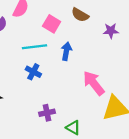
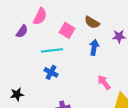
blue arrow: (66, 51) -> (94, 47), moved
pink arrow: (94, 83) -> (104, 82), size x0.7

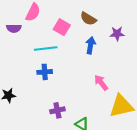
purple semicircle: (22, 31) -> (14, 28), turned 56
blue cross: (51, 72) -> (45, 72), turned -32

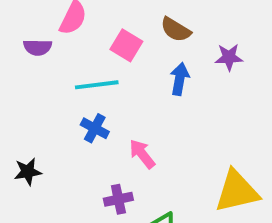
blue cross: (45, 72) -> (95, 128), turned 32
pink arrow: (101, 83) -> (142, 154), moved

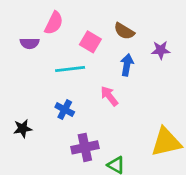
blue cross: (95, 128) -> (65, 110), moved
pink arrow: (142, 154) -> (109, 96), moved
purple cross: (118, 199) -> (85, 147), size x1.4

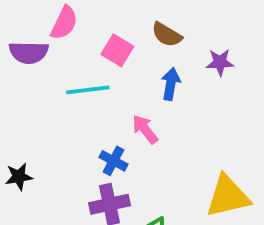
purple semicircle: (29, 43) -> (29, 52), size x1.4
blue cross: (65, 110) -> (113, 161), moved

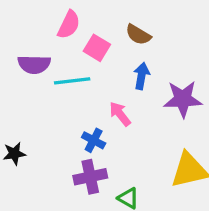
pink semicircle: (64, 23) -> (69, 25), moved
purple semicircle: (29, 52) -> (34, 64), moved
purple star: (220, 62) -> (183, 99), moved, size x1.6

